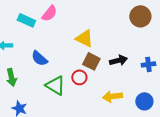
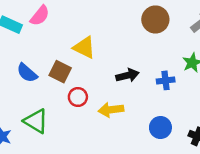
brown square: (91, 61) -> (60, 72), moved
green triangle: (55, 85) -> (36, 121), moved
yellow arrow: (112, 96) -> (111, 110), moved

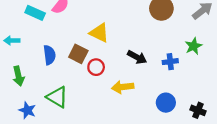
blue semicircle: (27, 73) -> (49, 55), turned -138
black arrow: (127, 75) -> (137, 57), turned 42
red circle: (78, 97) -> (96, 67), moved

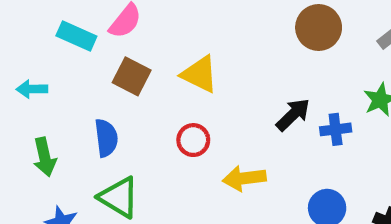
brown square: (78, 54) -> (132, 76), moved
blue semicircle: (49, 55) -> (106, 138), moved
black arrow: (137, 57) -> (293, 115), moved, turned -72

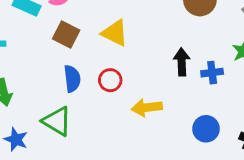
black arrow: (293, 115) -> (182, 62), turned -48
blue semicircle: (106, 138) -> (72, 79), moved

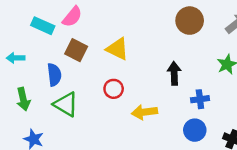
blue cross: (212, 73) -> (200, 99), moved
blue semicircle: (72, 79) -> (54, 75), moved
green triangle: (57, 121) -> (66, 104), moved

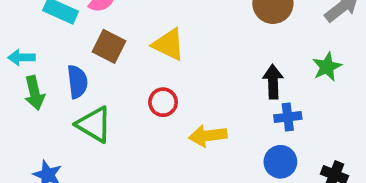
black arrow: (174, 73) -> (273, 82), moved
green arrow: (23, 99) -> (34, 93), moved

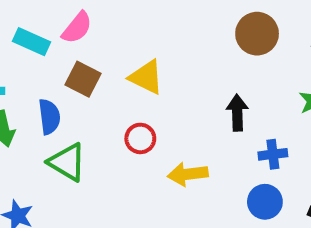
black arrow: (273, 82) -> (237, 113), moved

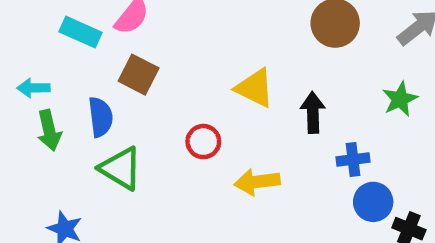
yellow triangle: (146, 77) -> (255, 88), moved
blue circle: (265, 202) -> (373, 202), moved

